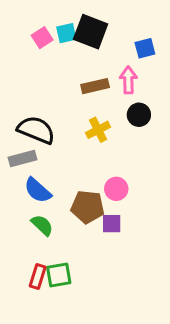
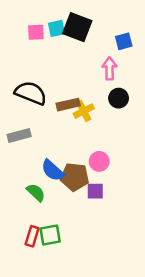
pink square: (42, 38) -> (36, 32), turned 30
brown rectangle: (95, 86) -> (68, 105), moved
black semicircle: (36, 130) -> (31, 93), moved
blue semicircle: (38, 190) -> (53, 170), moved

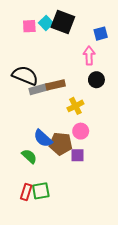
cyan square: (57, 28) -> (46, 23), turned -32
yellow cross: (84, 111) -> (75, 106), moved
gray rectangle: (19, 136) -> (39, 89), moved

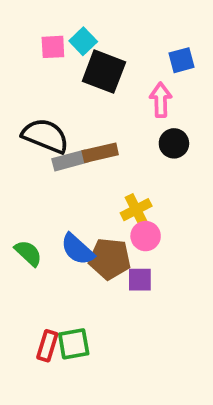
black square: (63, 22) -> (104, 72), moved
yellow cross: (75, 106) -> (136, 210), moved
green semicircle: (29, 156) -> (28, 253), moved

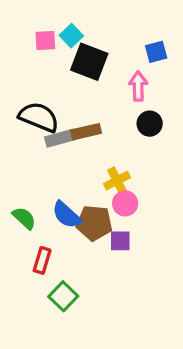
green square: (74, 344) -> (63, 296), turned -36
red rectangle: (47, 346) -> (42, 260), moved

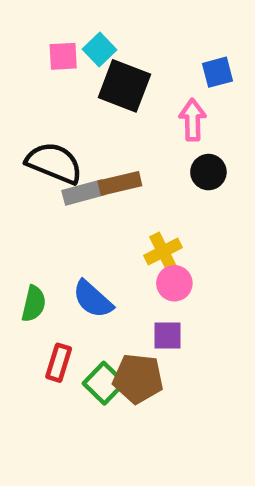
green semicircle: (24, 218) -> (34, 304), turned 60
brown pentagon: (94, 223) -> (138, 379), moved
green square: (63, 296) -> (104, 383), moved

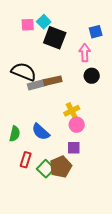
brown pentagon: (138, 379) -> (61, 167), turned -30

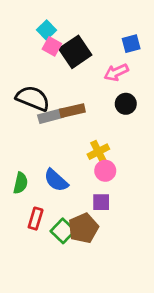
cyan square: (44, 22) -> (46, 30), moved
pink square: (28, 25) -> (52, 46), moved, turned 32
black square: (55, 38) -> (75, 52), turned 35
pink arrow: (85, 53) -> (116, 72), turned -114

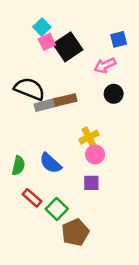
pink square: (52, 46) -> (47, 42), turned 35
red rectangle: (36, 219) -> (32, 198), turned -66
brown pentagon: (83, 228) -> (75, 232), moved

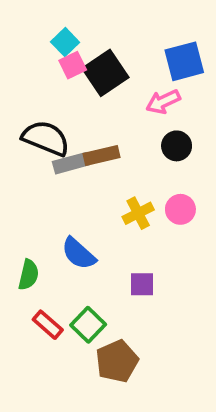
blue square: (119, 39) -> (184, 61), size x1.5
pink circle: (95, 154) -> (180, 209), moved
green semicircle: (18, 166) -> (29, 275), moved
red rectangle: (32, 198) -> (48, 325), moved

